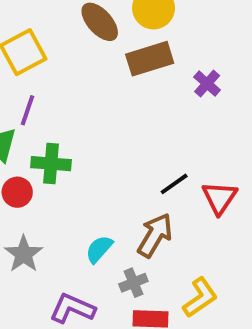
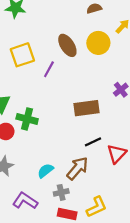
brown rectangle: (150, 59) -> (86, 108), moved
purple line: (28, 110) -> (49, 69), moved

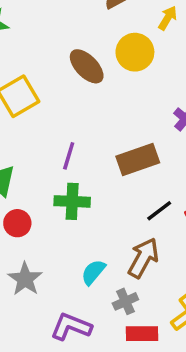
purple line: (49, 69) -> (69, 156), moved
green cross: (27, 119) -> (72, 201), moved

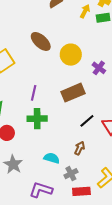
yellow circle: (135, 52) -> (71, 55), moved
brown arrow: (143, 258) -> (80, 148), size x0.6
cyan semicircle: (93, 272) -> (52, 158), turned 70

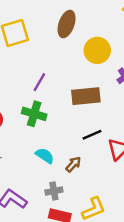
brown ellipse: (41, 41) -> (67, 24), turned 50
cyan semicircle: (52, 158) -> (45, 156), moved

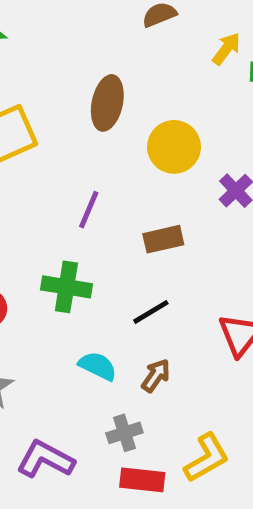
purple line: (39, 82) -> (89, 210), moved
brown rectangle: (86, 96) -> (163, 239), size x0.7
black line: (92, 135) -> (151, 312), moved

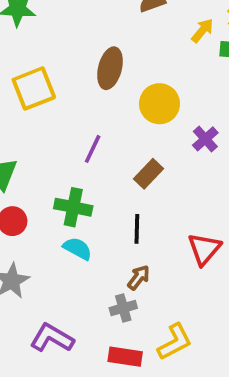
brown rectangle: (163, 239) -> (149, 174), turned -36
black line: (151, 312) -> (137, 229), turned -60
cyan semicircle: (98, 366) -> (77, 249), moved
gray cross: (124, 433) -> (123, 308), moved

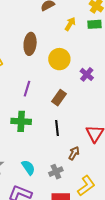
yellow arrow: (202, 31) -> (70, 24), moved
cyan semicircle: (77, 249) -> (28, 167), moved, turned 35
brown arrow: (139, 277) -> (74, 153), moved

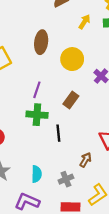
green cross: (21, 121) -> (37, 115), moved
black line: (57, 128) -> (58, 133), moved
cyan semicircle: (28, 167) -> (37, 174), turned 35

